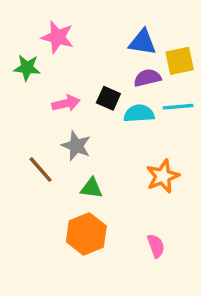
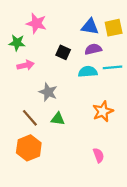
yellow square: (180, 61) -> (114, 28), moved
black square: (108, 98) -> (63, 52), moved
pink arrow: (66, 103) -> (26, 65), moved
brown line: (41, 169) -> (30, 118), moved
orange hexagon: (86, 234) -> (29, 148), moved

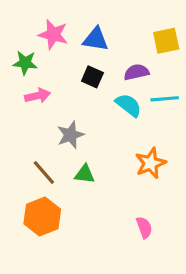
blue triangle: (90, 27) -> (96, 39), moved
cyan semicircle: (88, 72) -> (129, 105), turned 42
gray star: (48, 92) -> (71, 135), turned 30

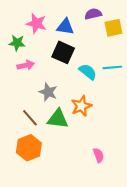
purple semicircle: (136, 72) -> (93, 14), moved
black square: (92, 77) -> (63, 52), size x1.5
gray star: (71, 135) -> (48, 92), turned -30
orange star: (151, 163) -> (81, 106), moved
green triangle: (85, 174) -> (58, 119), size x1.5

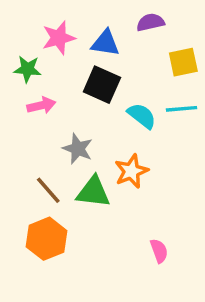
pink star: (36, 24) -> (59, 38), turned -30
yellow square: (113, 28) -> (183, 62), moved

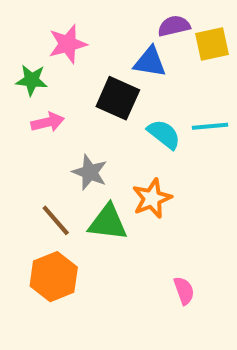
blue triangle: (105, 43) -> (150, 62), moved
yellow square: (183, 62) -> (212, 44), moved

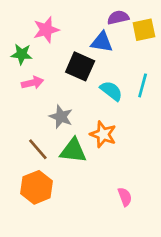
cyan line: (210, 126) -> (143, 85), turned -70
orange star: (152, 198) -> (103, 134), turned -30

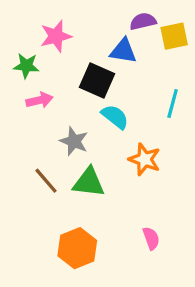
cyan semicircle: (111, 91) -> (115, 117), moved
orange star: (103, 134) -> (145, 159), moved
orange hexagon: (37, 187) -> (77, 248), moved

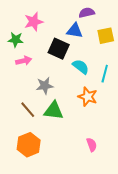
yellow square: (174, 36) -> (106, 36), moved
cyan line: (173, 104) -> (105, 74), moved
cyan semicircle: (115, 117) -> (81, 67), moved
gray star: (74, 141) -> (45, 86), turned -30
orange hexagon: (77, 248) -> (29, 145), moved

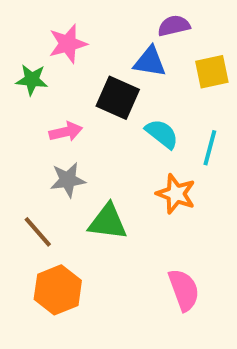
pink arrow: (24, 61) -> (66, 132), moved
gray star: (45, 86) -> (68, 180), moved
brown line: (28, 110) -> (38, 232), moved
pink semicircle: (92, 145) -> (184, 290), size x1.5

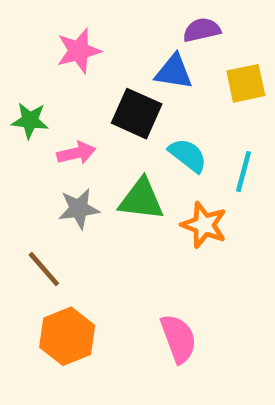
green star: (32, 80) -> (30, 120), moved
green triangle: (108, 222) -> (141, 199), moved
pink semicircle: (184, 290) -> (178, 339), moved

